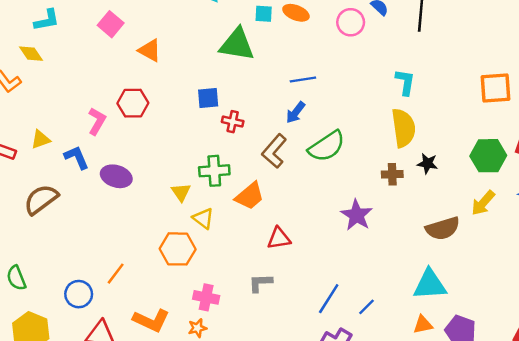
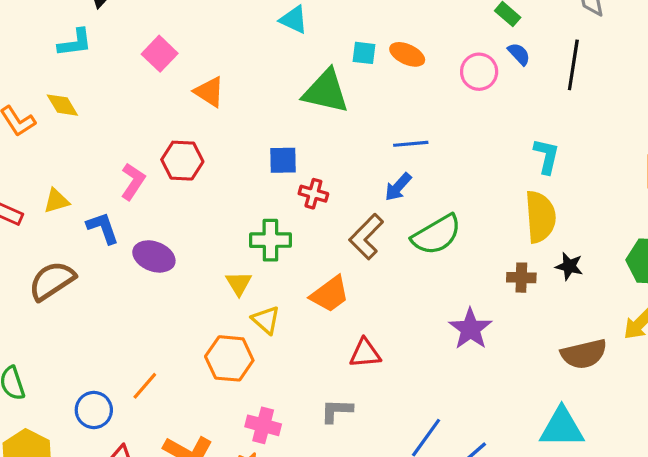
yellow diamond: (31, 54) -> (62, 105), moved
green cross: (214, 171) -> (270, 240), moved

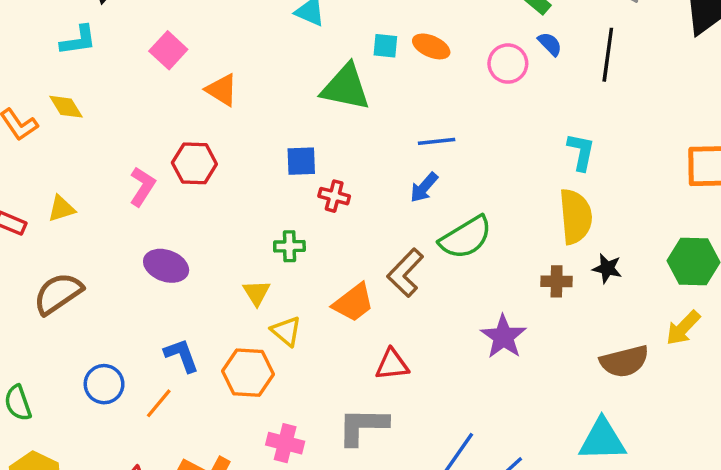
blue L-shape: (103, 228) -> (181, 355), moved
brown L-shape: (366, 237) -> (405, 273), moved
green cross: (270, 240) -> (289, 246), size x0.7
blue circle: (94, 410) -> (104, 384), moved
gray L-shape: (337, 411) -> (363, 426), size x1.5

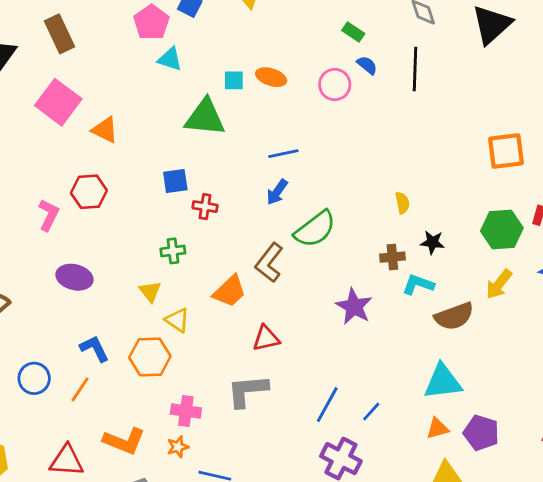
pink square: (168, 50) -> (58, 102), size x1.5
cyan L-shape: (581, 152) -> (418, 285), moved, turned -76
yellow semicircle: (576, 216) -> (402, 203), size x0.5

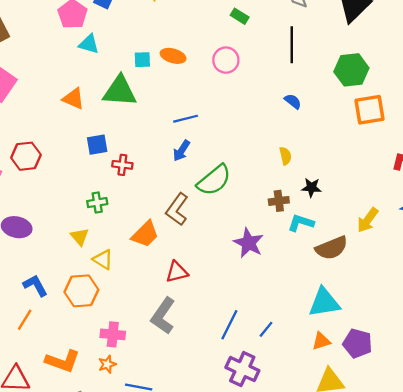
blue semicircle: (367, 65) -> (293, 101), moved
orange triangle: (105, 130) -> (73, 99), moved
green hexagon: (502, 230) -> (351, 70), moved
gray L-shape: (247, 391) -> (163, 316), turned -48

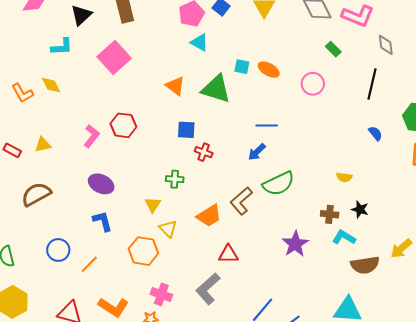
blue semicircle: (293, 101) -> (375, 133), moved
yellow semicircle: (285, 156) -> (344, 177), turned 98
blue L-shape: (35, 286) -> (102, 221), moved

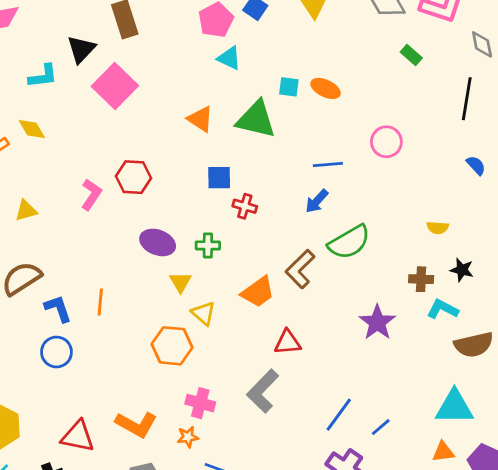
black triangle: (81, 15) -> (81, 49), moved
pink circle: (313, 84) -> (386, 142), moved
purple ellipse: (101, 184) -> (158, 242), moved
blue L-shape: (102, 221) -> (58, 309), moved
orange line: (89, 264) -> (100, 302), moved, turned -36

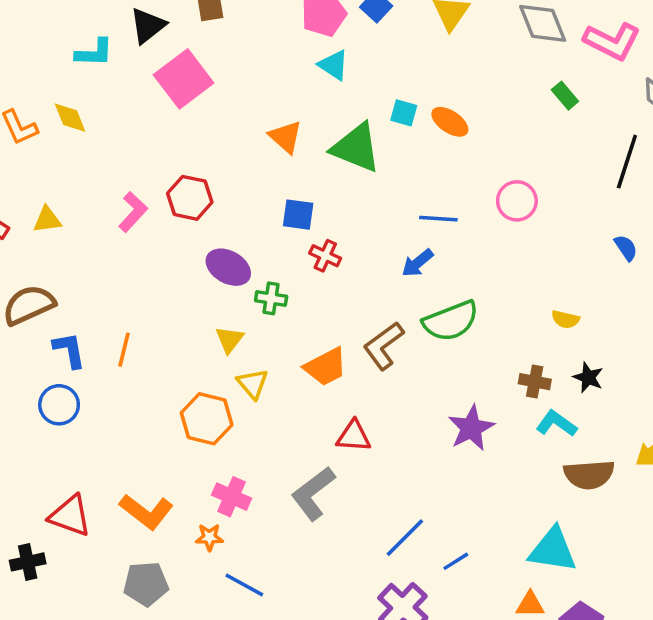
purple ellipse: (158, 242) -> (228, 267), moved

